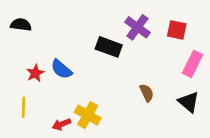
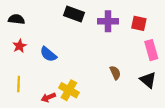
purple cross: (137, 27) -> (108, 21), turned -36
black rectangle: (109, 47) -> (74, 14), moved
pink rectangle: (193, 64) -> (151, 50), turned -42
red star: (35, 73) -> (20, 46), moved

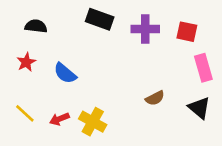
black semicircle: (16, 19) -> (36, 26), moved
brown semicircle: (115, 73) -> (155, 98), turned 88
yellow line: (19, 84) -> (25, 113), turned -49
red arrow: (48, 97) -> (59, 119), moved

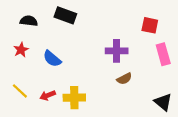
black rectangle: (100, 19) -> (65, 15), moved
purple cross: (145, 29) -> (117, 51), moved
black triangle: (199, 108) -> (163, 102), moved
yellow cross: (93, 122) -> (74, 98), turned -30

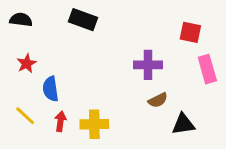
black semicircle: (29, 21) -> (21, 20), moved
blue semicircle: (52, 59) -> (51, 89), moved, turned 42
red arrow: (48, 95) -> (60, 121), turned 120
black triangle: (163, 102) -> (183, 124), moved, turned -48

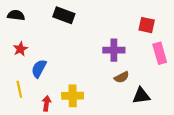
blue semicircle: (51, 89) -> (39, 69), turned 36
yellow line: (25, 116) -> (19, 89), turned 35
red arrow: (60, 121) -> (46, 103), moved

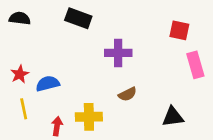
red star: (20, 49) -> (20, 74), moved
purple cross: (114, 50) -> (118, 53), moved
blue semicircle: (39, 69) -> (48, 84), turned 48
brown semicircle: (122, 77) -> (127, 94), moved

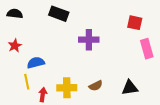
red star: (20, 74) -> (15, 46), moved
brown semicircle: (127, 94) -> (96, 86), moved
yellow line: (24, 109) -> (27, 82), moved

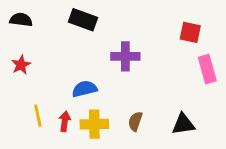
blue semicircle: (36, 63) -> (84, 89), moved
brown semicircle: (96, 86) -> (135, 121), turned 136
red arrow: (43, 95) -> (65, 121), moved

